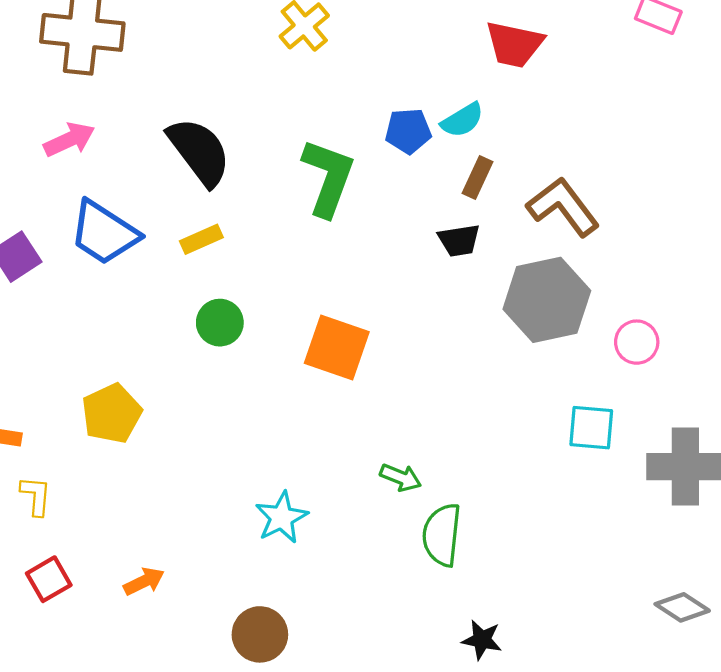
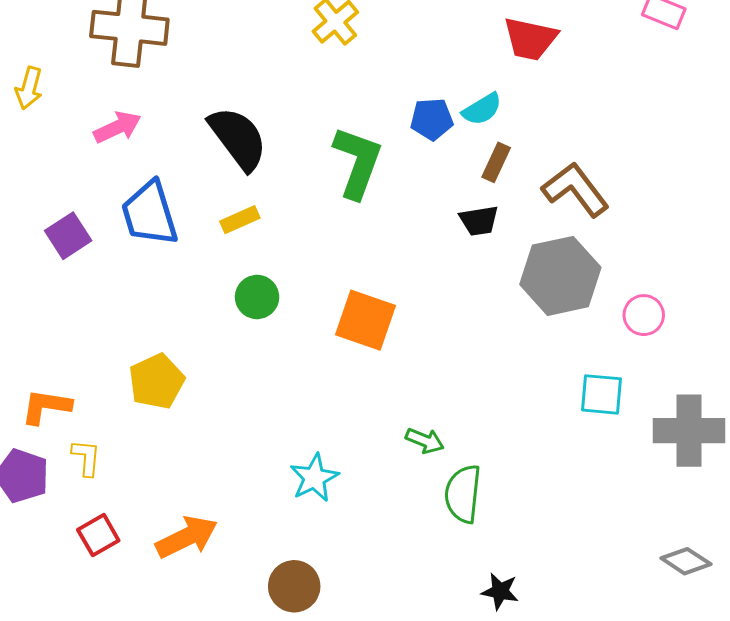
blue trapezoid: (104, 233) -> (150, 214), turned 40
orange arrow: (144, 581) -> (187, 537), size x1.6

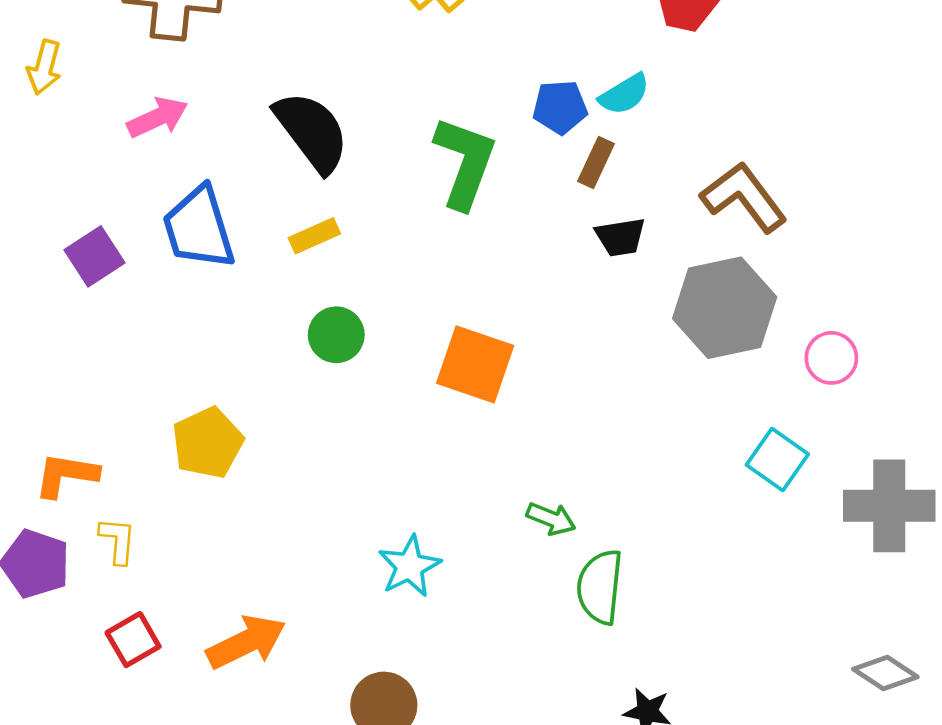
brown rectangle: (496, 162) -> (596, 162), moved
cyan square: (602, 394) -> (777, 460), turned 30

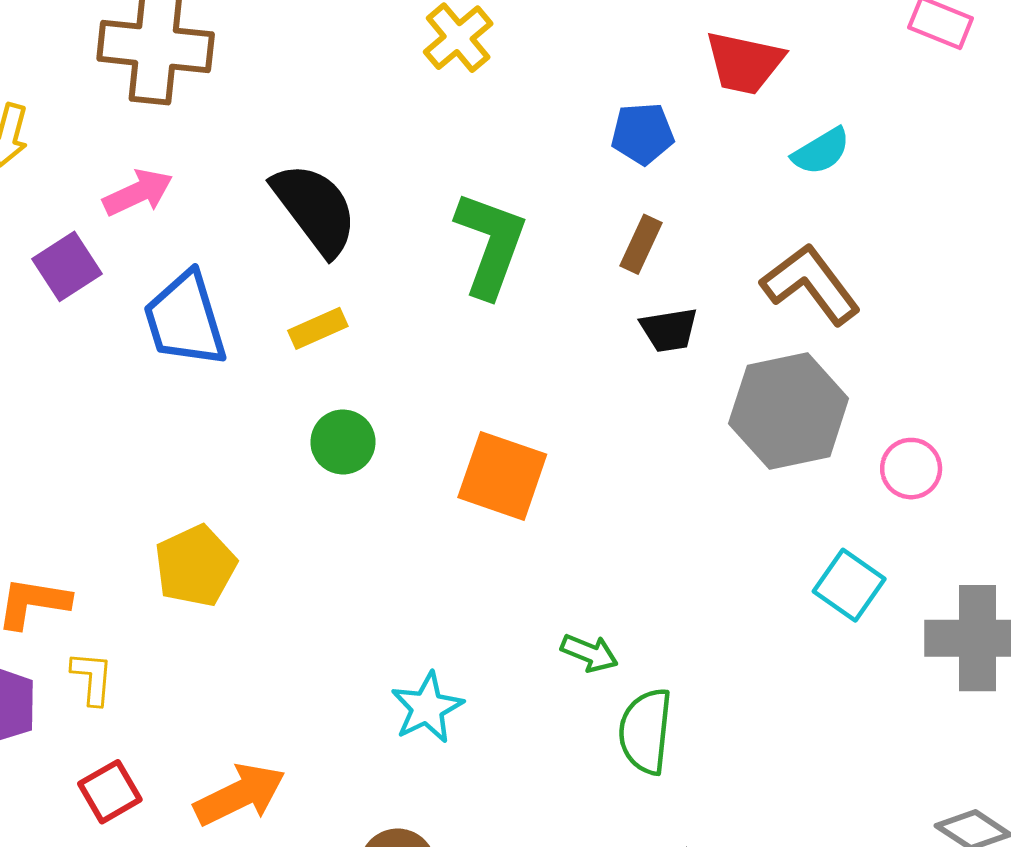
cyan semicircle: (624, 94) -> (821, 151), moved
blue pentagon: (560, 107) -> (643, 134), moved
purple square: (94, 256) -> (67, 266), moved

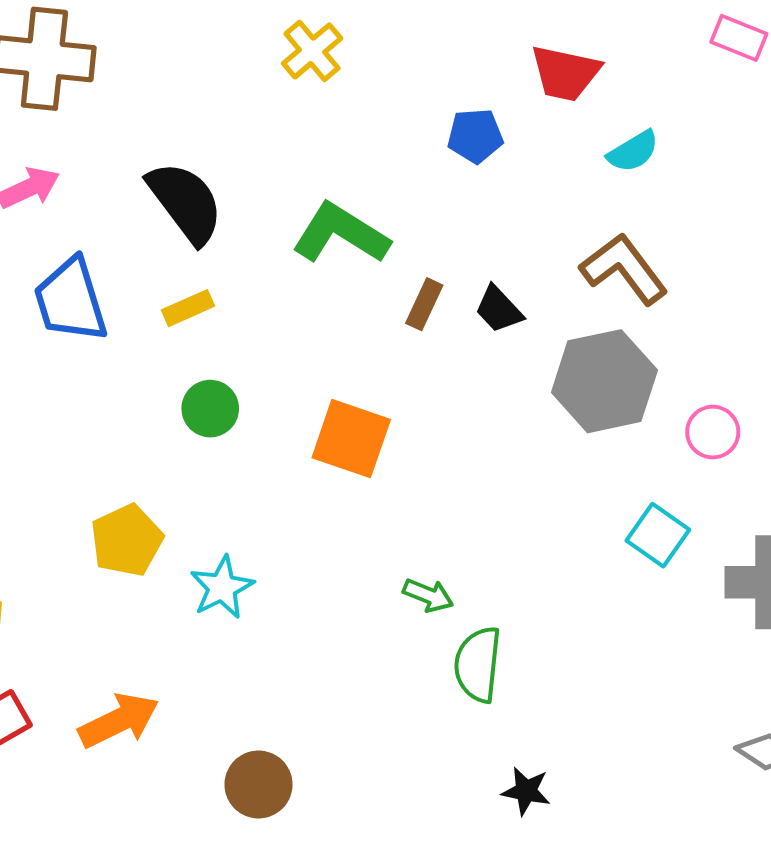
green L-shape: (491, 244) -> (341, 234), turned -78
brown rectangle: (641, 244) -> (424, 304), moved
black trapezoid: (669, 330) -> (499, 309), turned 56
yellow pentagon: (195, 566) -> (127, 540), moved
cyan star: (427, 708) -> (222, 587), moved

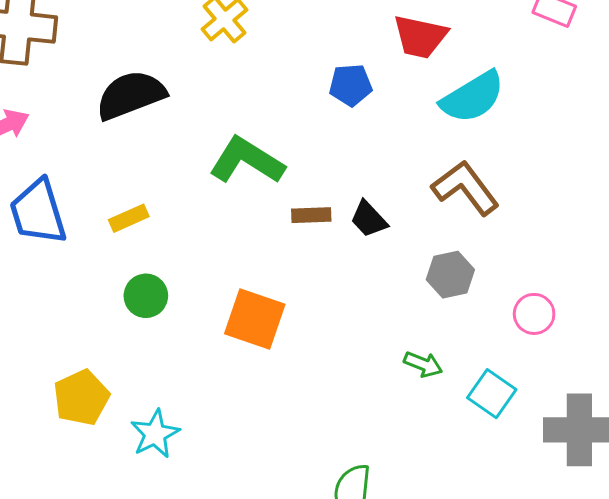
cyan semicircle: (633, 151) -> (473, 97), size x1.6
black semicircle: (185, 202) -> (131, 95), moved, turned -74
brown rectangle: (424, 304) -> (311, 215), turned 63
gray hexagon: (604, 381) -> (450, 275), size x0.6
green arrow: (428, 595) -> (423, 364), moved

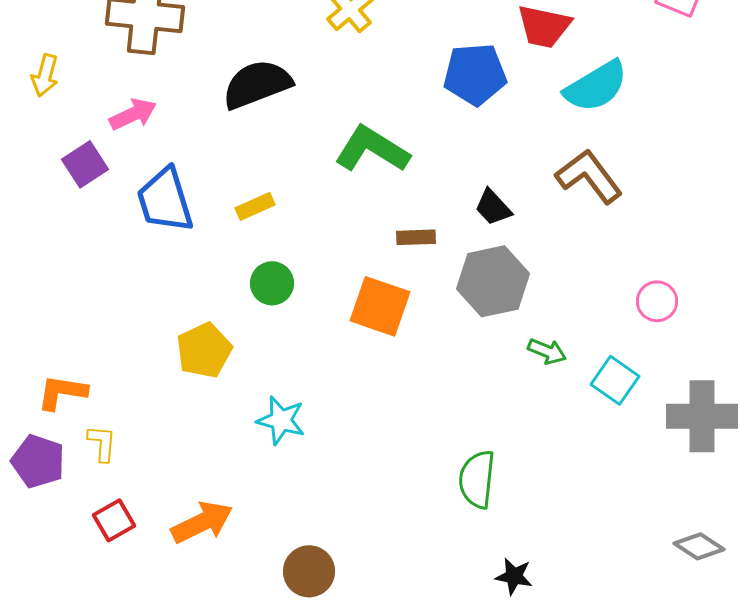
blue pentagon: (351, 85) -> (475, 74), size x1.5
brown rectangle: (311, 215) -> (416, 237), moved
gray hexagon: (450, 275) -> (493, 281), moved, size x1.5
yellow pentagon: (81, 398) -> (204, 350), moved
cyan star: (155, 434) -> (281, 420), turned -30

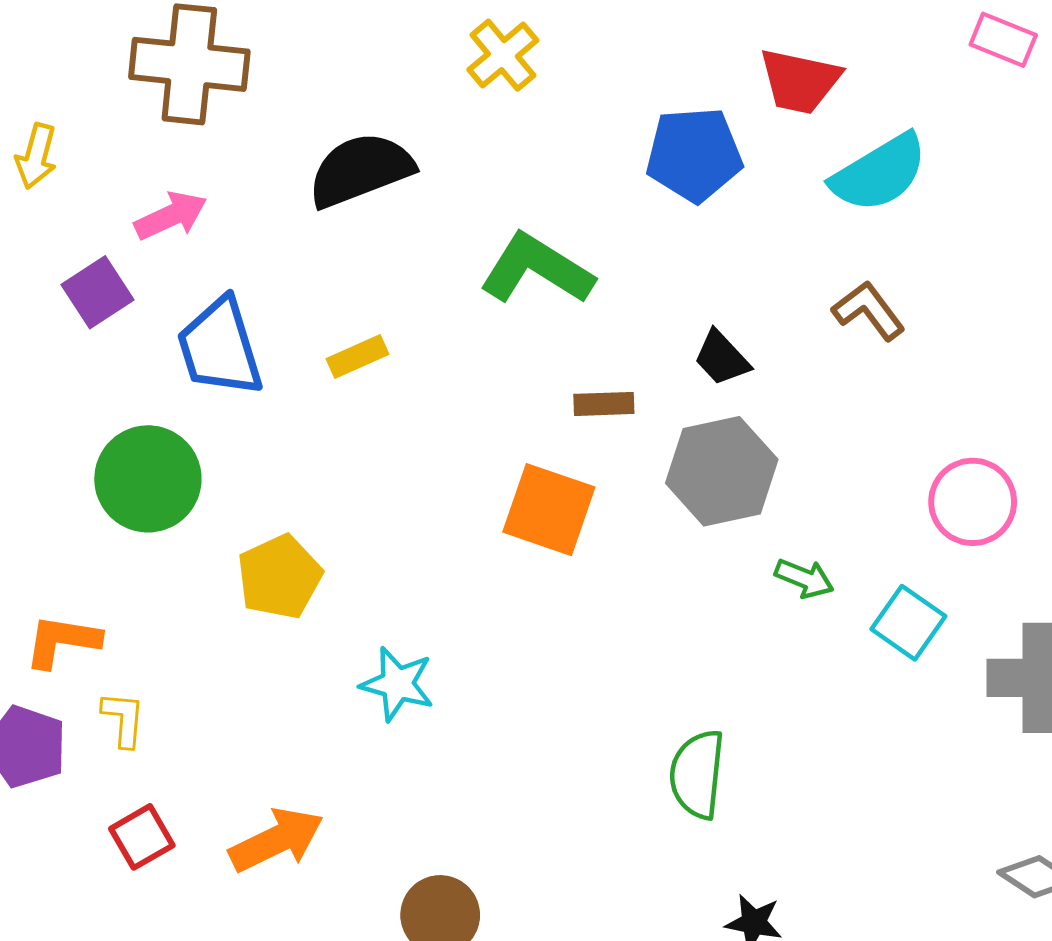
brown L-shape: (589, 176) -> (869, 311), size x0.7
green circle: (272, 283) -> (148, 479), moved, size x1.6
pink circle: (657, 301) -> (973, 502), size x1.4

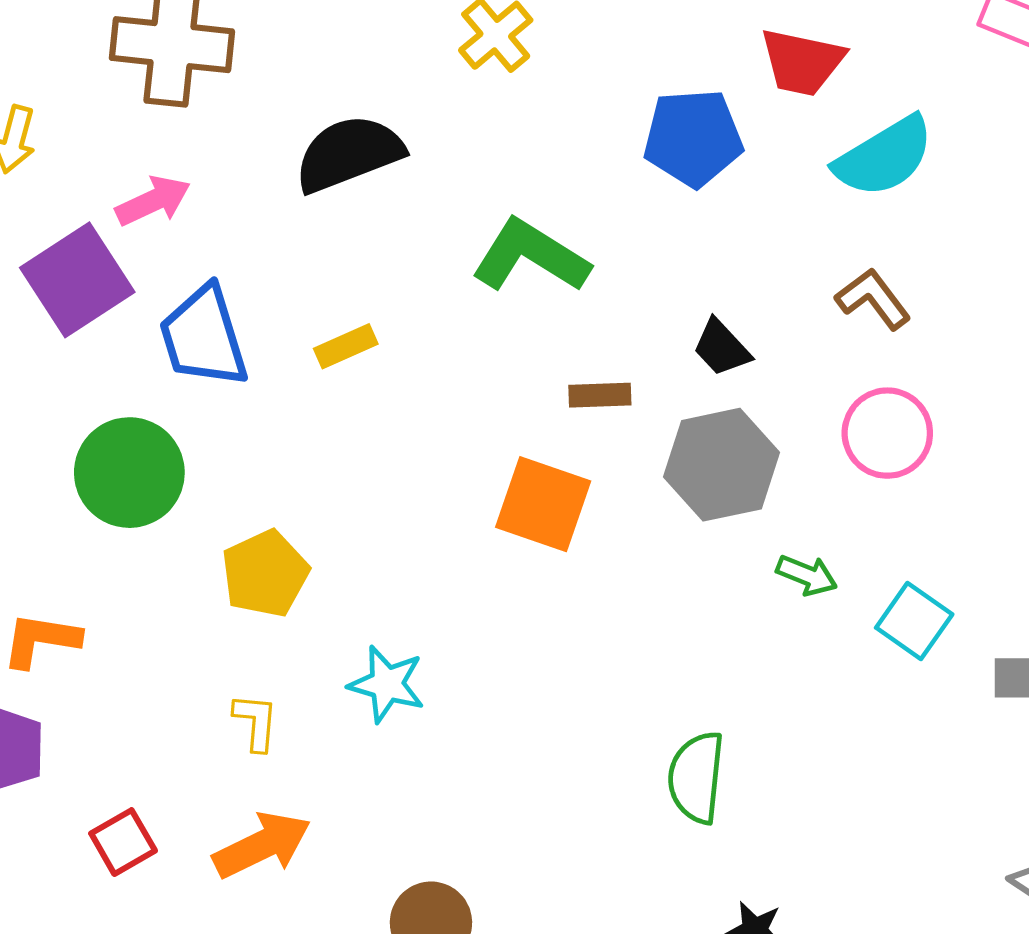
purple square: (97, 292) -> (77, 280), size x1.5
pink circle: (973, 502) -> (887, 433), moved
yellow L-shape: (123, 719) -> (256, 722), moved

